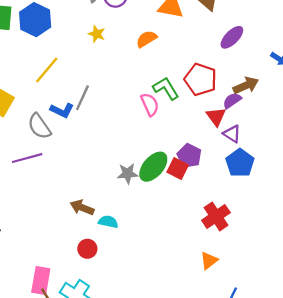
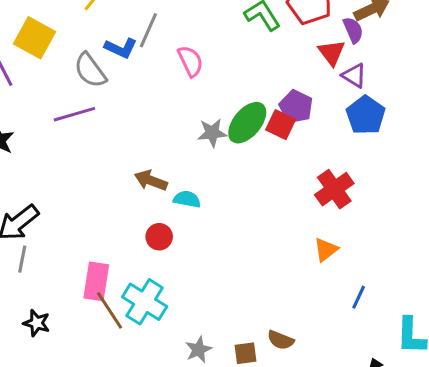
purple semicircle: (232, 101) -> (353, 30), turned 102
pink semicircle: (150, 104) -> (190, 61), moved

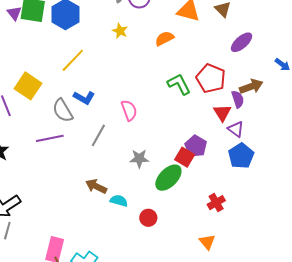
gray line: (148, 30) -> (98, 135), moved
green ellipse: (247, 123) -> (168, 178), moved
red cross: (334, 189) -> (216, 203), size x0.7
red circle: (159, 237) -> (148, 218), moved
orange triangle: (326, 250) -> (207, 242), turned -36

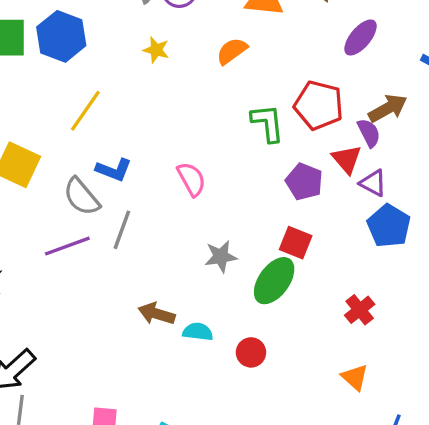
green L-shape: (179, 84) -> (268, 123), turned 30
gray line: (98, 135) -> (122, 230), moved
purple pentagon: (196, 146) -> (304, 182), moved

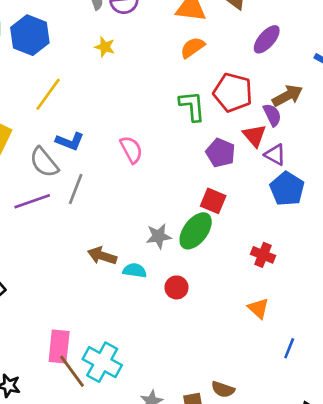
orange semicircle: (232, 51) -> (193, 47), moved
gray star: (221, 257) -> (159, 236), moved
red cross: (360, 310) -> (263, 255), turned -30

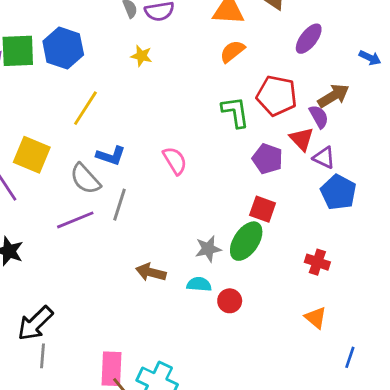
cyan semicircle: (135, 270) -> (199, 284), moved

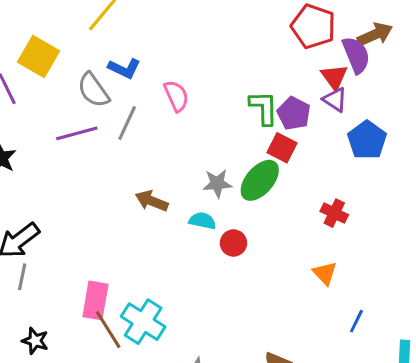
green L-shape: (235, 112) -> (264, 108), moved
purple semicircle: (319, 117) -> (356, 55), size x1.4
purple triangle: (324, 158) -> (335, 100), moved
purple pentagon: (267, 159) -> (294, 113), moved
pink semicircle: (175, 161) -> (176, 96), moved

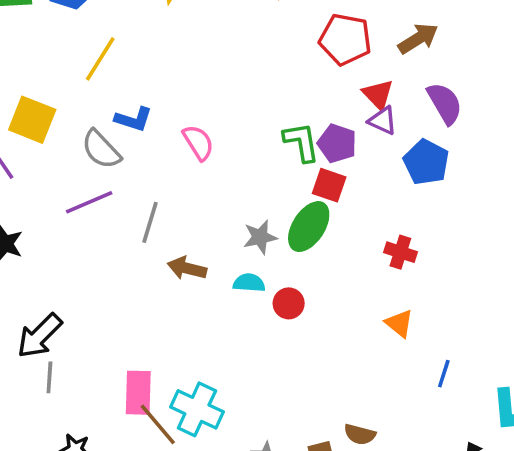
purple semicircle: (356, 55) -> (445, 103), moved
gray line: (127, 123) -> (150, 222), moved

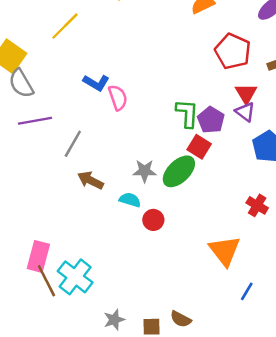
blue L-shape: (133, 119) -> (96, 83), moved
gray semicircle: (101, 149) -> (21, 83), moved
red cross: (400, 252) -> (257, 205), moved
orange triangle: (399, 323) -> (225, 251), size x1.6

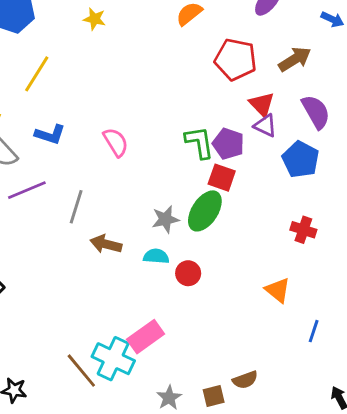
blue L-shape: (96, 83) -> (50, 134), moved
orange triangle: (225, 251) -> (278, 290), size x0.7
pink rectangle: (38, 256) -> (146, 337), moved, turned 52
brown semicircle: (181, 319) -> (245, 380), turned -35

